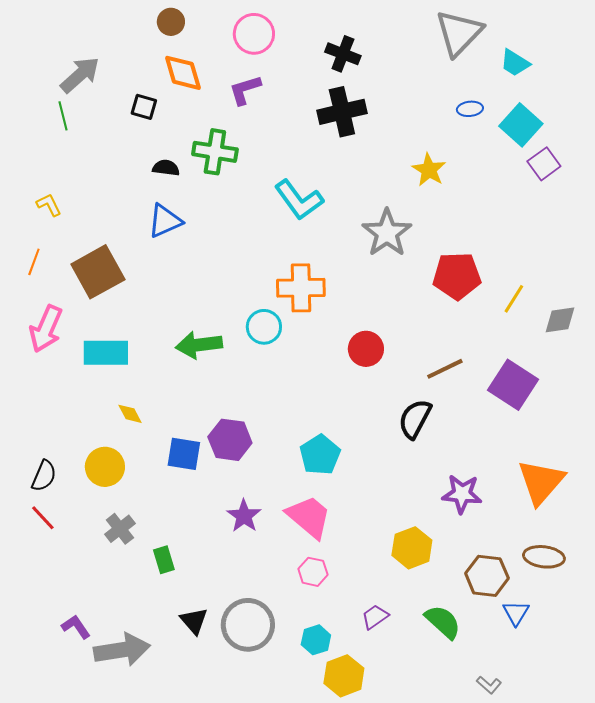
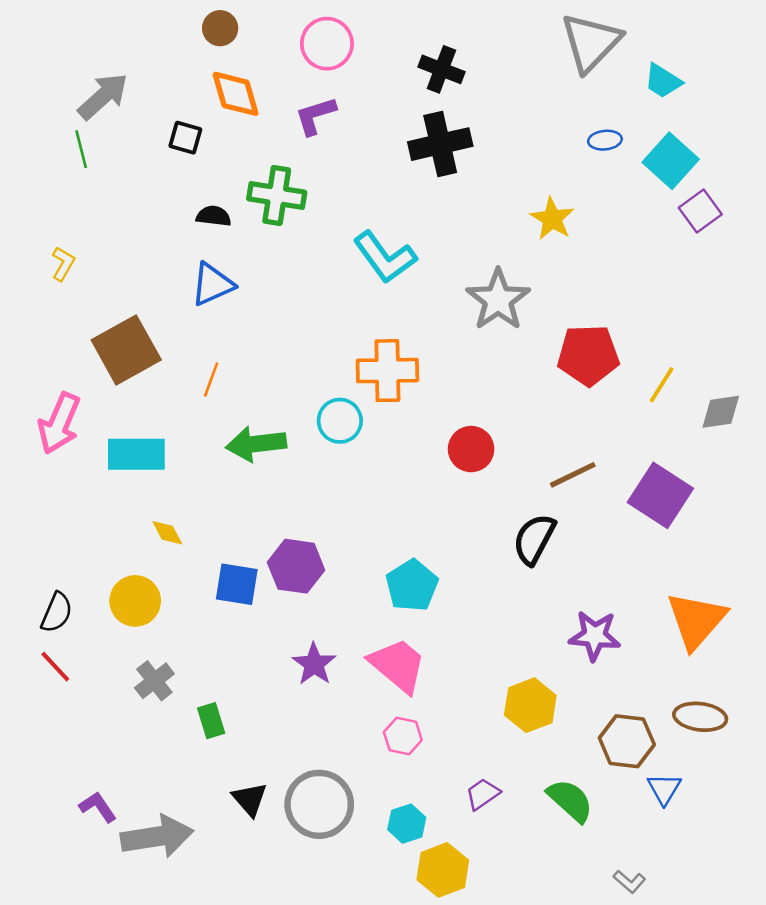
yellow L-shape: (49, 205) -> (63, 264), turned 56
orange line: (34, 262) -> (211, 380), moved

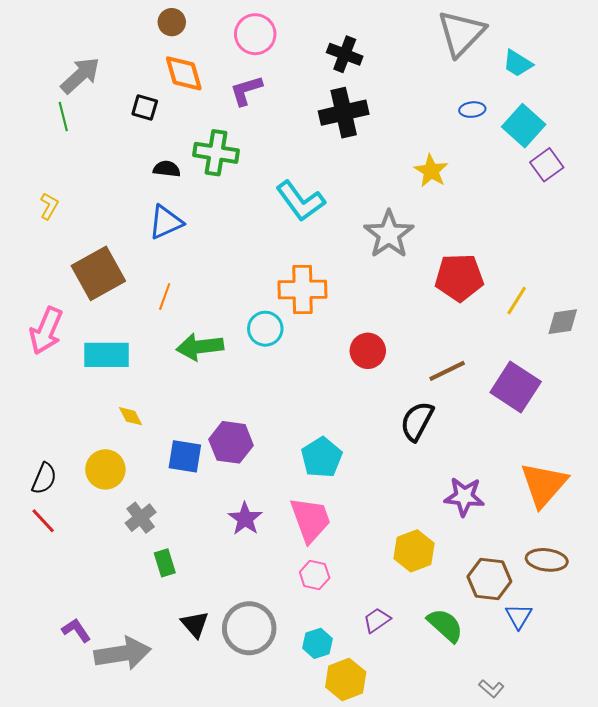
pink trapezoid: (398, 665) -> (310, 520), turned 30
gray cross: (154, 681) -> (141, 518), moved

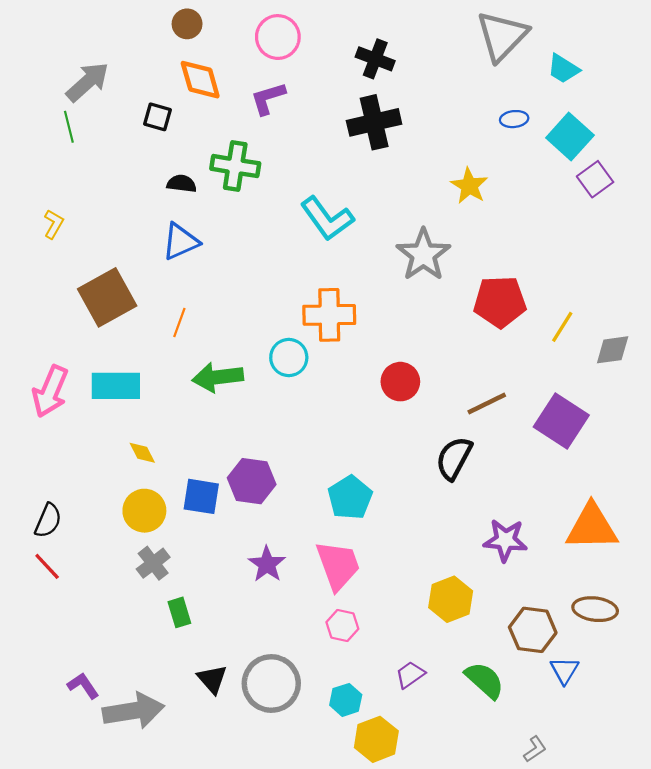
pink arrow: (46, 331) -> (50, 391), moved
yellow circle: (105, 469) -> (144, 511), moved
orange triangle: (544, 485) -> (592, 527), turned 48
gray L-shape: (491, 689) -> (535, 749), turned -75

